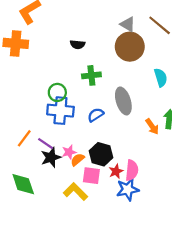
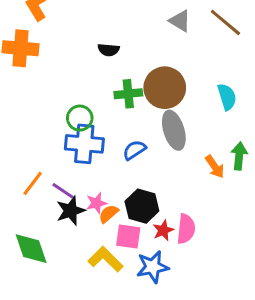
brown circle: (130, 47) -> (165, 88), moved
blue star: (128, 189) -> (153, 267), moved

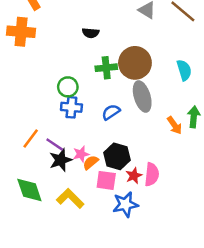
blue cross: (84, 144) -> (71, 107), size x0.7
yellow L-shape: (106, 259) -> (70, 198), moved

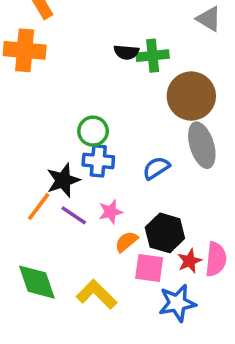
green cross: (106, 68) -> (153, 56), moved
pink star: (81, 154) -> (111, 212), moved
black star: (61, 160) -> (63, 180), moved

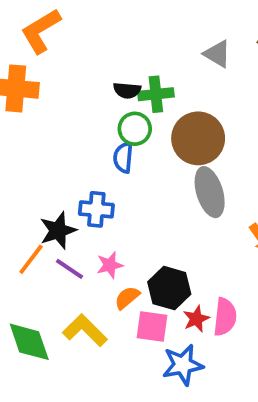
green circle: (93, 131) -> (135, 129), moved
blue semicircle: (156, 168) -> (123, 158), moved, turned -52
yellow L-shape: (97, 294) -> (85, 330), moved

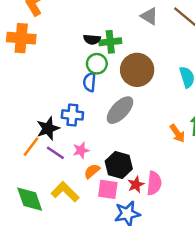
gray ellipse: (210, 192) -> (120, 110), moved, turned 60

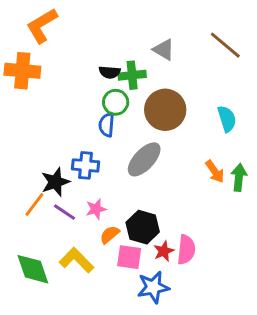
gray triangle: (149, 16) -> (164, 50), moved
orange arrow: (177, 133) -> (215, 171), moved

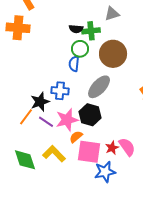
gray triangle: (164, 50) -> (112, 14), turned -49
pink star: (96, 209) -> (67, 120), size x1.6
black hexagon: (143, 227) -> (90, 115), moved
pink semicircle: (186, 250) -> (127, 147), turned -42
pink square: (129, 257) -> (89, 152), size x1.4

